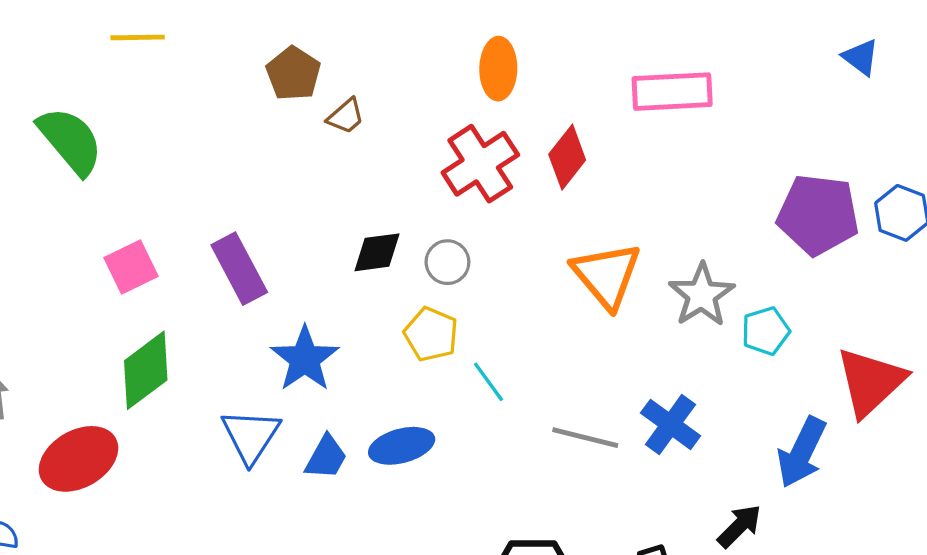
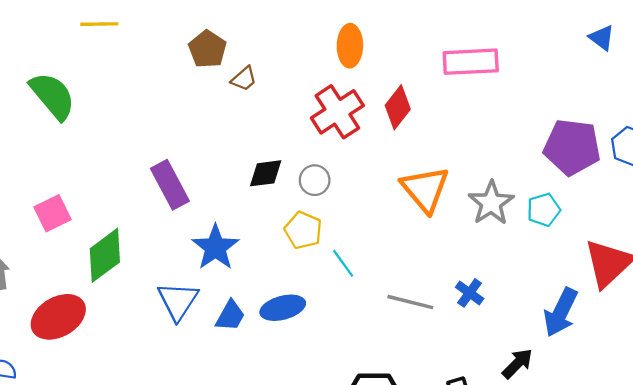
pink square: (131, 267) -> (53, 213), moved
cyan pentagon: (766, 331) -> (544, 210), moved
blue cross: (671, 424) -> (470, 293), size x0.7

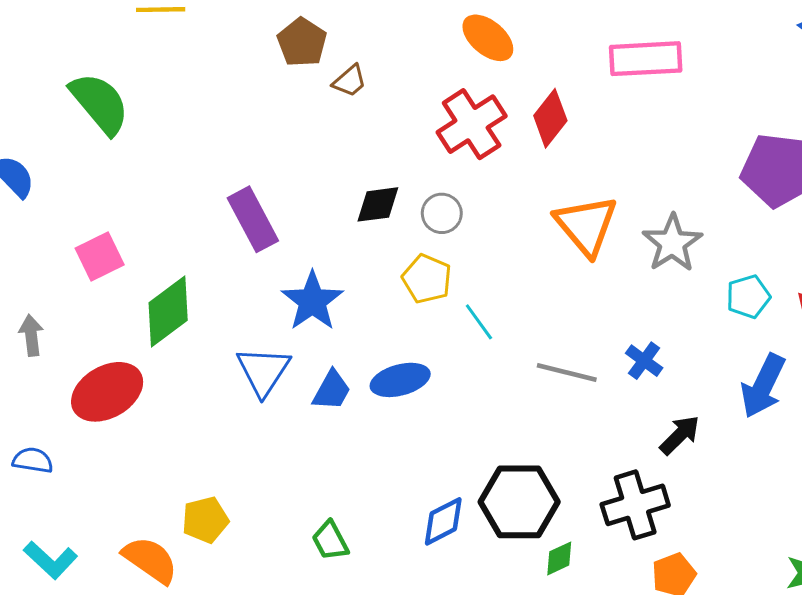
orange ellipse: (350, 46) -> (488, 38), turned -51
cyan pentagon: (544, 210) -> (748, 297), moved
black arrow: (517, 364) -> (680, 435), moved

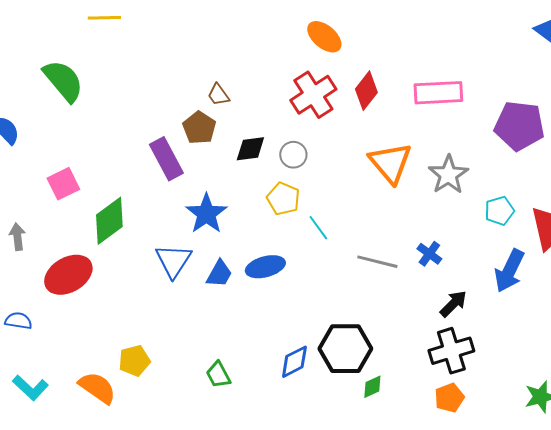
brown pentagon: (302, 42) -> (199, 128), moved
pink rectangle: (646, 59) -> (438, 93), moved
brown trapezoid: (350, 81) -> (218, 95), moved, turned 95
black cross: (635, 505) -> (451, 351), moved

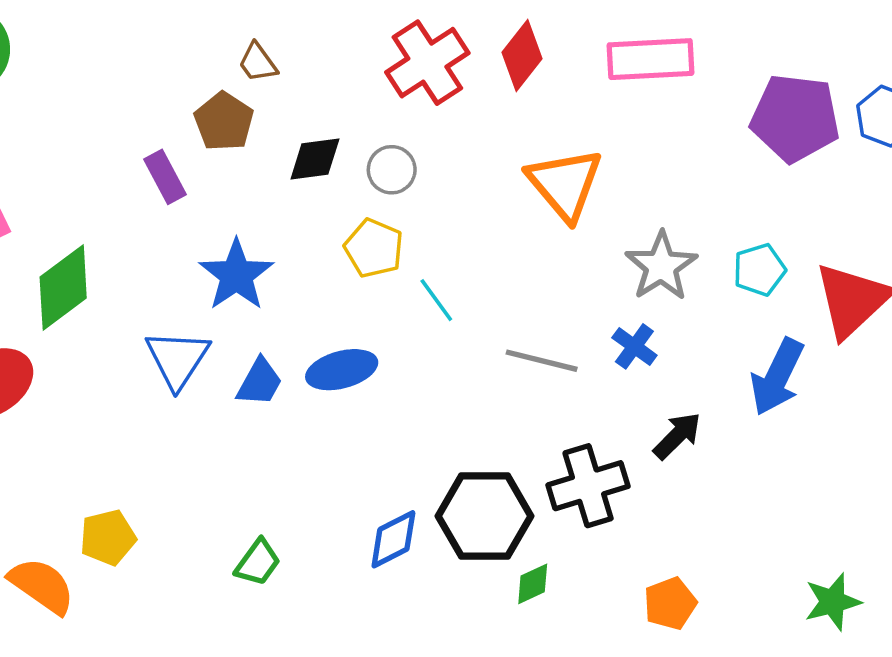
purple rectangle: (166, 159) -> (165, 177), size x0.7
gray star: (448, 175) -> (661, 266), moved
black cross: (451, 351) -> (588, 486), moved
green trapezoid: (218, 375) -> (258, 562), turned -116

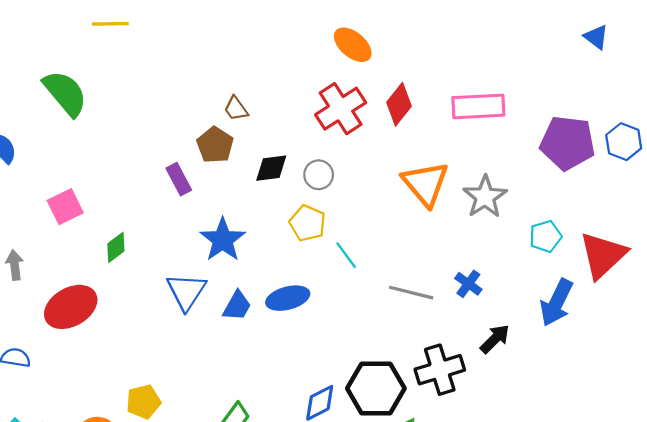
gray star: (661, 266) -> (485, 197), moved
green diamond: (63, 288) -> (116, 247), size x0.6

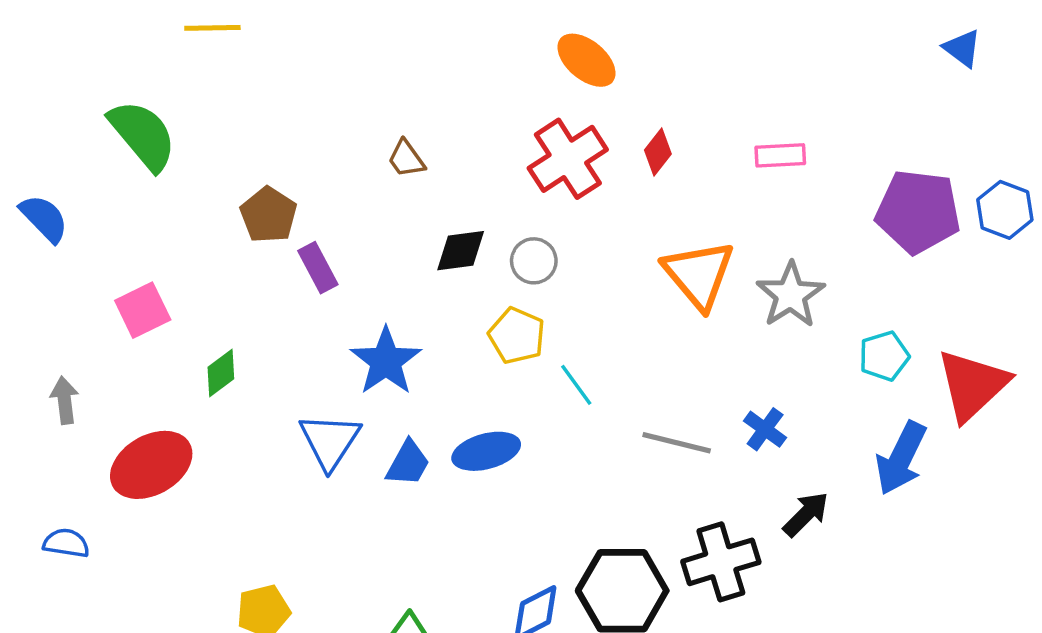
red diamond: (399, 104) -> (658, 152), size x0.7
pink rectangle: (478, 106) -> (780, 155), size x0.6
brown pentagon: (215, 145) -> (269, 215), moved

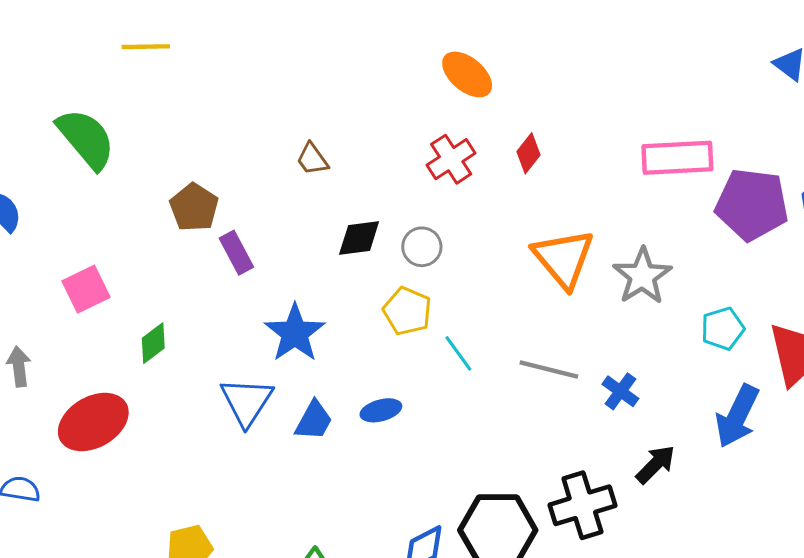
pink rectangle: (780, 155) -> (677, 158), moved, size x1.6
red cross: (568, 159) -> (451, 159), size x0.7
gray line: (677, 443) -> (549, 369), moved
blue ellipse: (486, 451) -> (381, 410), size x0.7

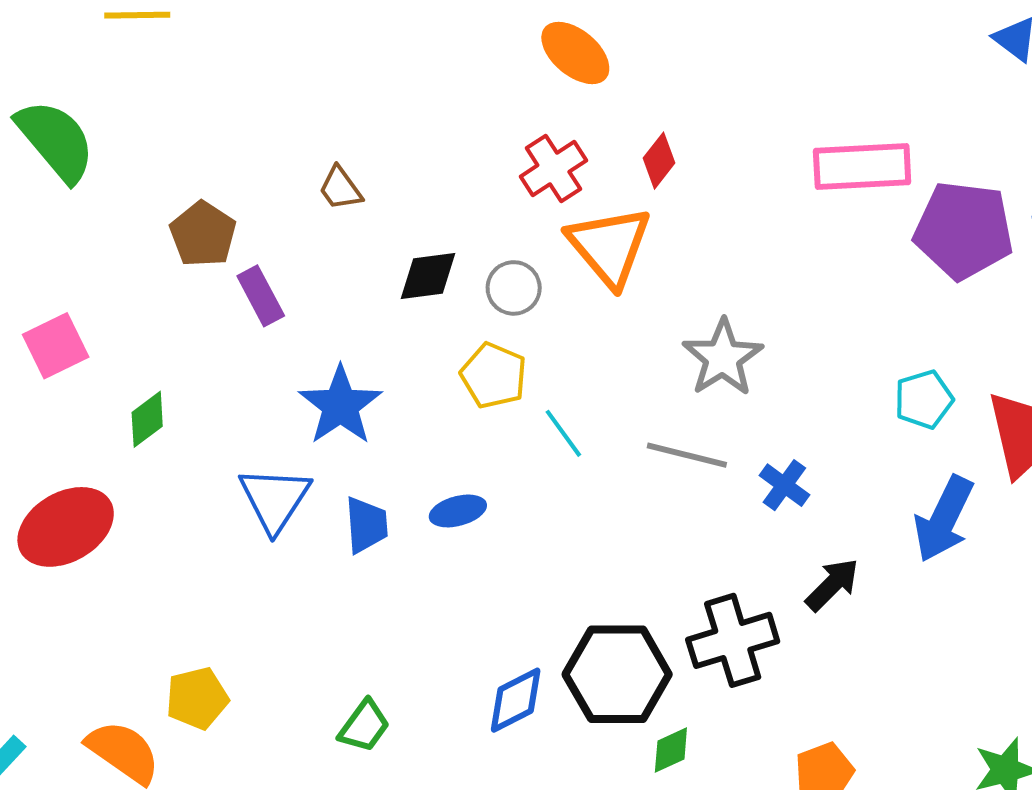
brown trapezoid: (312, 159) -> (340, 188), moved
orange triangle: (563, 258) -> (609, 246), moved
gray star: (642, 276) -> (723, 358), moved
blue trapezoid: (314, 421) -> (366, 525), turned -33

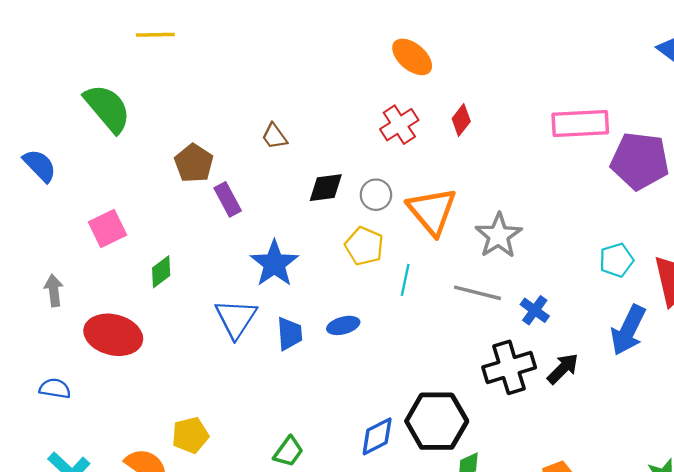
orange triangle: (609, 246) -> (432, 211), moved
cyan line: (563, 433) -> (405, 280), turned 48
red ellipse: (66, 527) -> (113, 335), turned 44
black cross: (733, 640) -> (509, 367), moved

